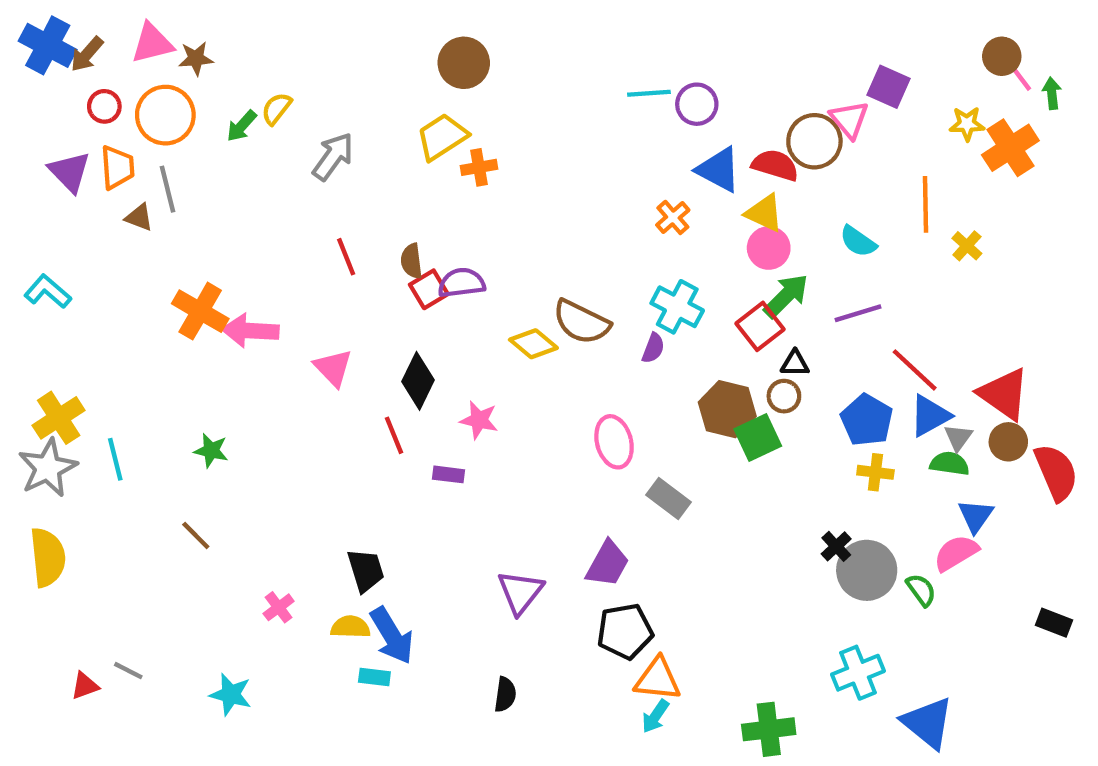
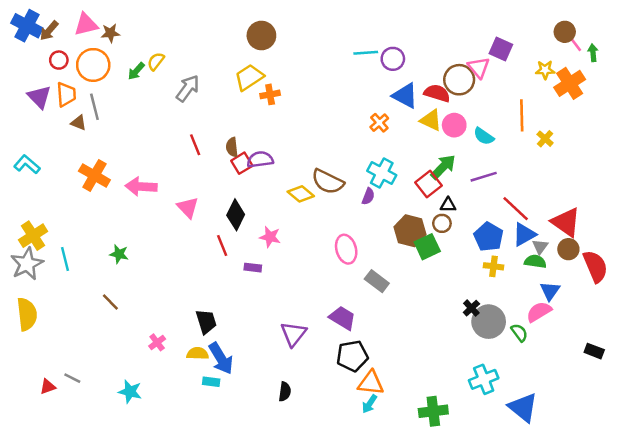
pink circle: (769, 248) -> (454, 125), moved
orange cross: (200, 311) -> (94, 175), moved
purple trapezoid: (608, 564) -> (342, 318), turned -88

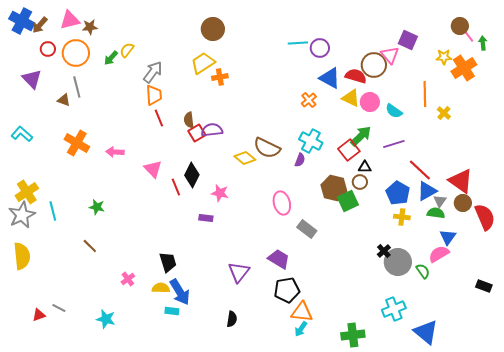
orange trapezoid: (66, 94) -> (154, 95), moved
pink arrow: (141, 187) -> (115, 152), size x0.7
red line: (222, 245) -> (176, 187), moved

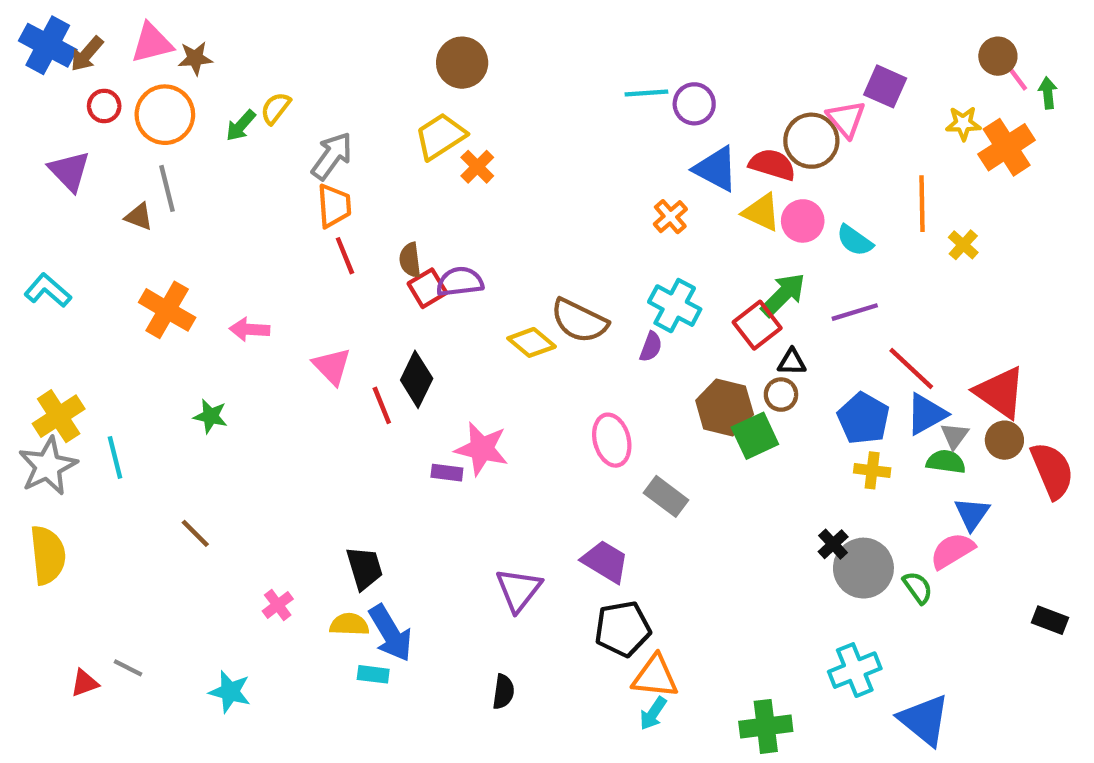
orange cross: (220, 77) -> (477, 167), turned -35
pink star: (220, 193) -> (482, 449), moved, size x1.4
green star: (97, 207) -> (210, 416), moved

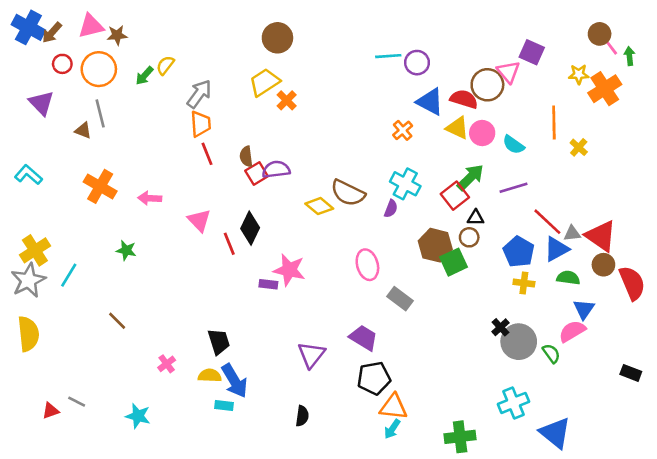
gray triangle: (955, 436) -> (572, 233), moved, turned 48
cyan line: (115, 457) -> (69, 275), turned 45

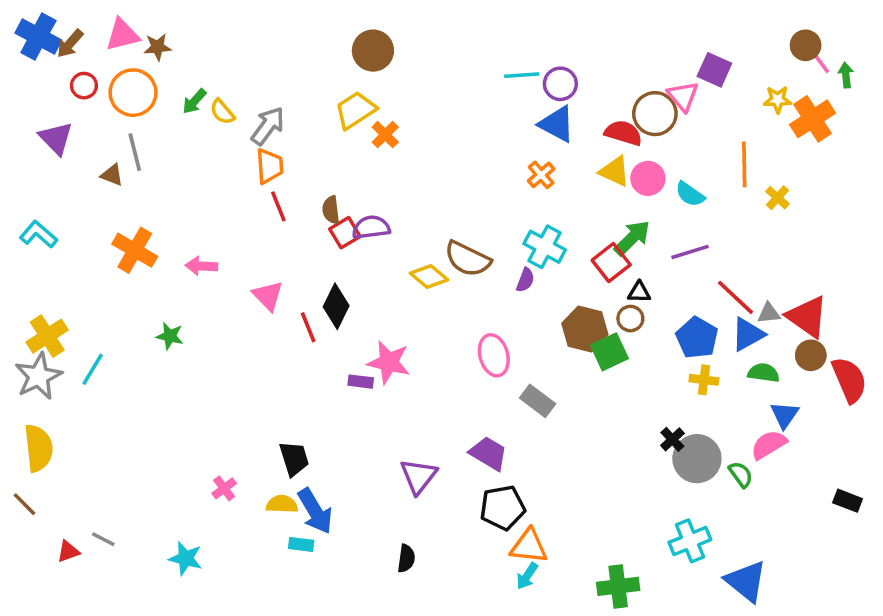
yellow semicircle: (165, 65) -> (222, 112), moved, turned -78
blue triangle: (430, 102) -> (557, 124), moved
brown line: (117, 321) -> (24, 504), moved

